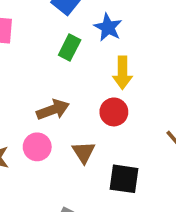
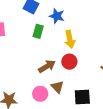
brown arrow: (53, 110) -> (47, 66), moved
pink circle: (37, 147) -> (40, 94), moved

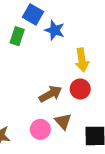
blue star: (57, 16) -> (55, 30), moved
green rectangle: (38, 31) -> (17, 36), moved

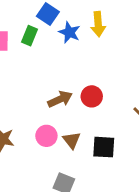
yellow arrow: (82, 60) -> (98, 24), moved
brown triangle: (63, 121) -> (72, 140), moved

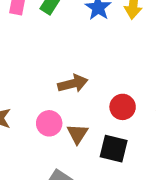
red circle: (92, 96) -> (123, 107), moved

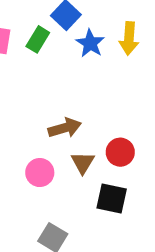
brown triangle: (78, 134) -> (83, 163), moved

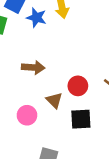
brown arrow: (65, 128) -> (33, 67), moved, turned 35

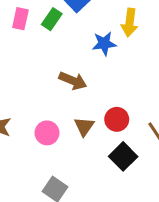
blue star: (36, 18) -> (104, 44), moved, turned 30
black square: (81, 119) -> (123, 156), moved, turned 30

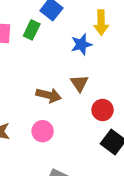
brown arrow: (73, 81) -> (49, 95), moved
brown triangle: (84, 126) -> (79, 83), moved

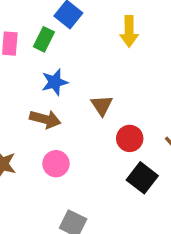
blue star: (81, 44) -> (55, 82), moved
brown arrow: (49, 95) -> (45, 119), moved

